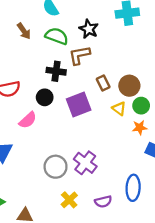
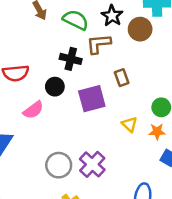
brown circle: (129, 86) -> (140, 29), moved
yellow triangle: (119, 109) -> (129, 124), moved

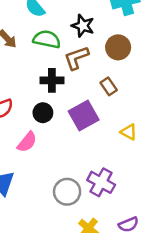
brown circle: (140, 29) -> (118, 47), moved

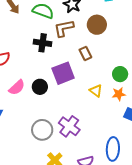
black circle: (43, 113) -> (40, 87), moved

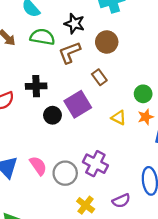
black cross: (43, 43) -> (36, 86), moved
pink semicircle: (17, 87) -> (38, 166), moved, turned -72
black circle: (40, 87) -> (52, 115), moved

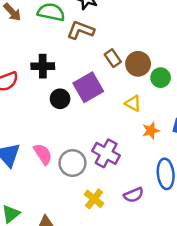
brown circle: (107, 42) -> (138, 64), moved
brown L-shape: (70, 53) -> (81, 30), turned 40
orange star: (146, 117) -> (151, 131), moved

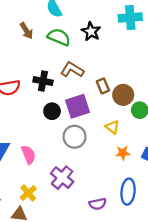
brown L-shape: (81, 30) -> (72, 70), moved
purple cross: (106, 153) -> (62, 178), moved
gray circle: (72, 163) -> (75, 137), moved
yellow cross: (94, 199) -> (28, 193), moved

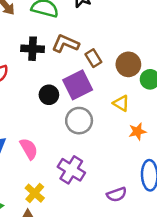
black cross: (43, 81) -> (33, 49), moved
brown rectangle: (103, 86) -> (93, 58), moved

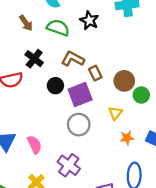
black cross: (33, 49) -> (34, 59), moved, turned 30
black circle: (49, 95) -> (55, 86), moved
yellow triangle: (121, 103) -> (115, 113), turned 32

